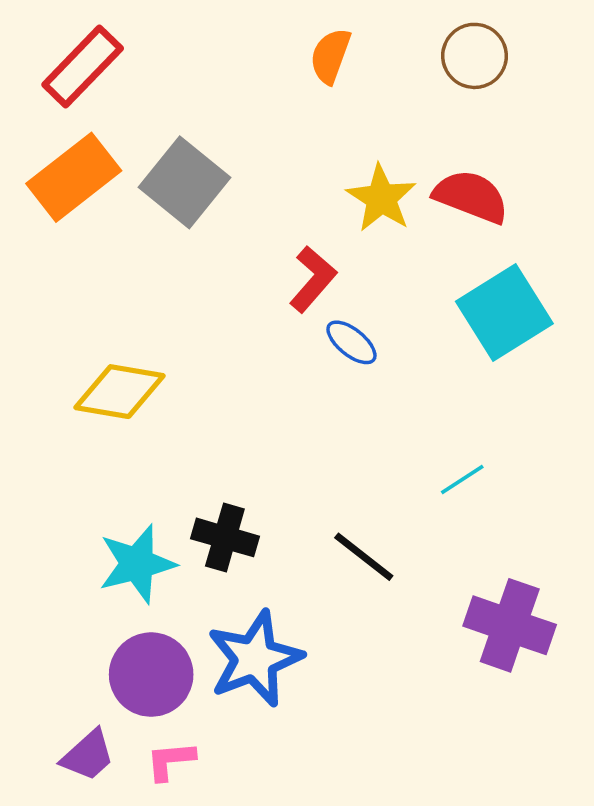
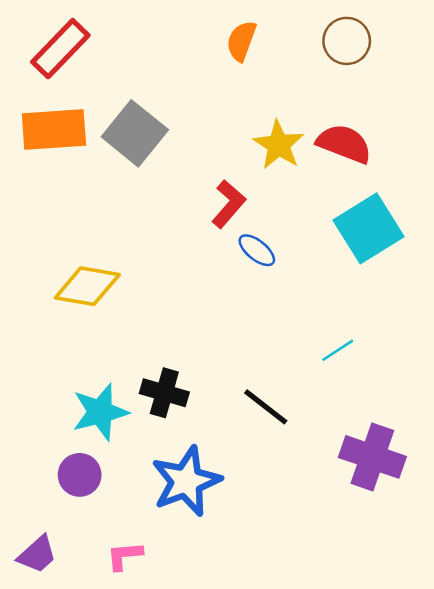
orange rectangle: (74, 177) -> (54, 130), turned 34
purple circle: (151, 675) -> (80, 475), moved, size x0.7
purple trapezoid: (88, 755) -> (37, 555), moved

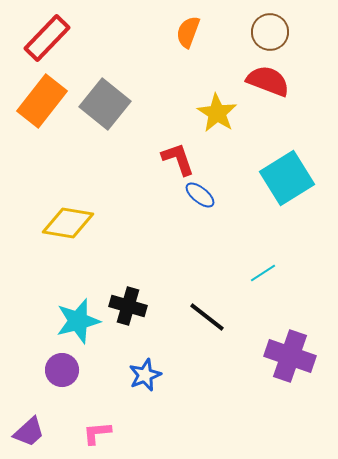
orange rectangle: (54, 130) -> (42, 101), turned -48
red semicircle: (344, 144) -> (268, 81), moved
red L-shape: (229, 204) -> (178, 159), turned -60
blue star: (186, 481) -> (145, 375), size x0.6

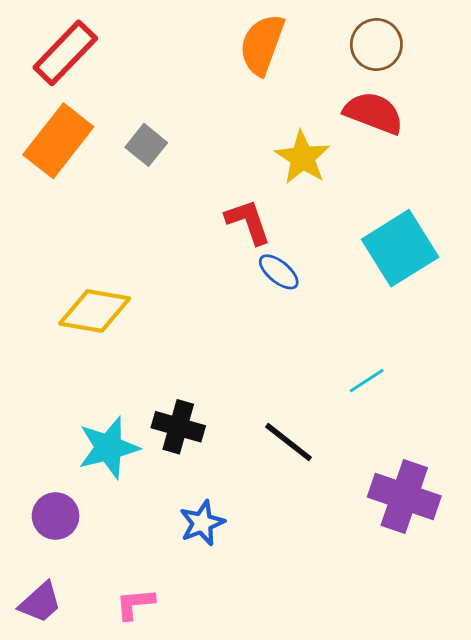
orange semicircle: (188, 32) -> (262, 45), size x1.4
gray square: (105, 104) -> (146, 145), size x0.6
purple circle: (62, 370) -> (56, 516), moved

